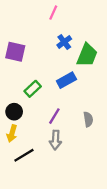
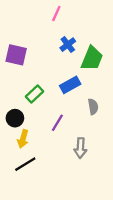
gray semicircle: (88, 119) -> (93, 107), moved
yellow arrow: (12, 133) -> (23, 139), moved
gray arrow: (56, 140) -> (80, 148), moved

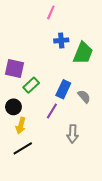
blue cross: (68, 45) -> (61, 40), turned 32
purple square: (16, 55) -> (15, 68), moved
blue rectangle: (70, 85) -> (63, 89), moved, turned -36
gray semicircle: (93, 107) -> (84, 96), turned -32

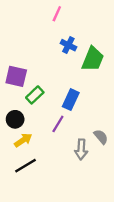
blue cross: (61, 40) -> (68, 45), turned 32
gray semicircle: (84, 96) -> (101, 137), moved
yellow arrow: (21, 126) -> (23, 140), turned -140

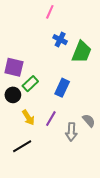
black circle: (15, 119) -> (13, 95), moved
purple line: (58, 124) -> (51, 119), moved
yellow arrow: (23, 140) -> (28, 117), moved, turned 91

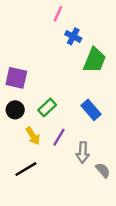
blue cross: (60, 40) -> (73, 36), moved
green rectangle: (30, 84) -> (47, 107), moved
blue rectangle: (62, 88) -> (91, 110), moved, turned -66
gray semicircle: (89, 121) -> (103, 170), moved

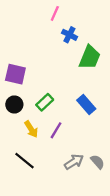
gray arrow: (83, 153) -> (74, 162), moved, turned -126
black line: (26, 169) -> (24, 161), turned 70

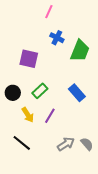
blue cross: (69, 35) -> (57, 38), moved
purple square: (15, 74) -> (29, 59), moved

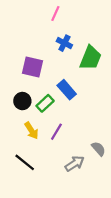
black circle: (13, 93) -> (22, 101), moved
blue rectangle: (77, 93) -> (67, 90), moved
gray semicircle: (87, 144) -> (99, 149), moved

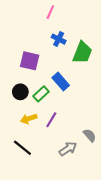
yellow arrow: (31, 131) -> (29, 119), turned 105

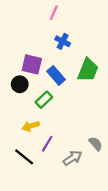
green trapezoid: (82, 53) -> (88, 70), moved
blue rectangle: (61, 81) -> (56, 75), moved
black circle: (20, 92) -> (20, 84), moved
purple line: (51, 120) -> (47, 144), moved

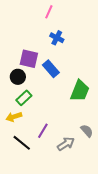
green trapezoid: (88, 70) -> (80, 91), moved
green rectangle: (44, 100) -> (24, 98), moved
yellow arrow: (31, 126) -> (14, 117), moved

